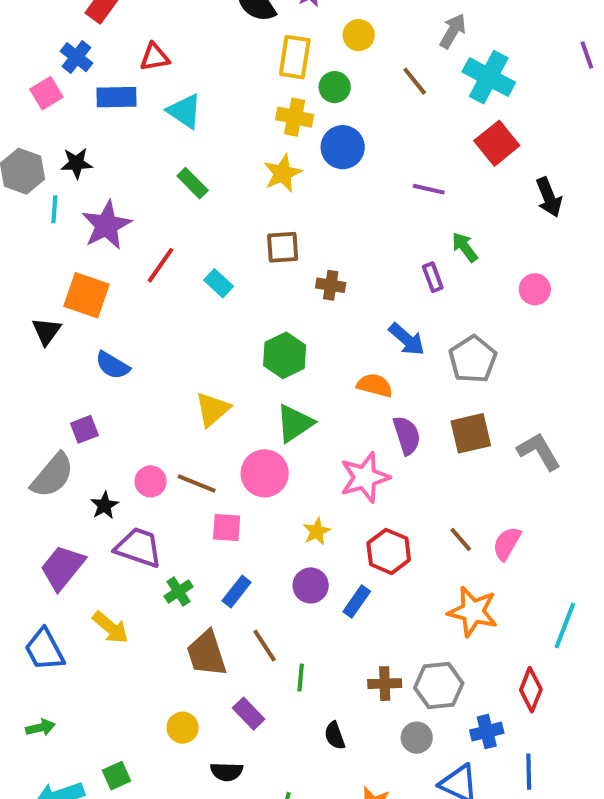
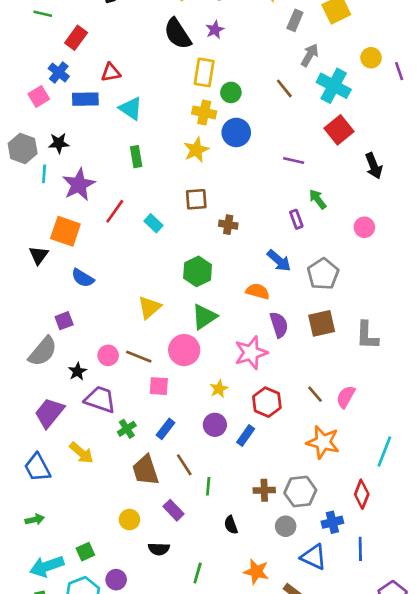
yellow circle: (359, 35) -> (371, 58), moved
green rectangle: (193, 183) -> (136, 157), turned 35
gray L-shape: (539, 451) -> (367, 335), turned -148

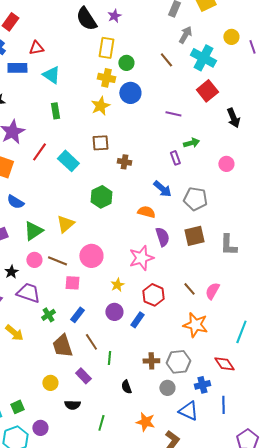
green arrow: (318, 199) -> (191, 143), turned 112
cyan rectangle: (153, 223) -> (68, 161), size x1.5
gray pentagon: (323, 274) -> (195, 199), turned -30
green triangle: (204, 317) -> (33, 231), moved
red diamond: (362, 494) -> (224, 364), turned -55

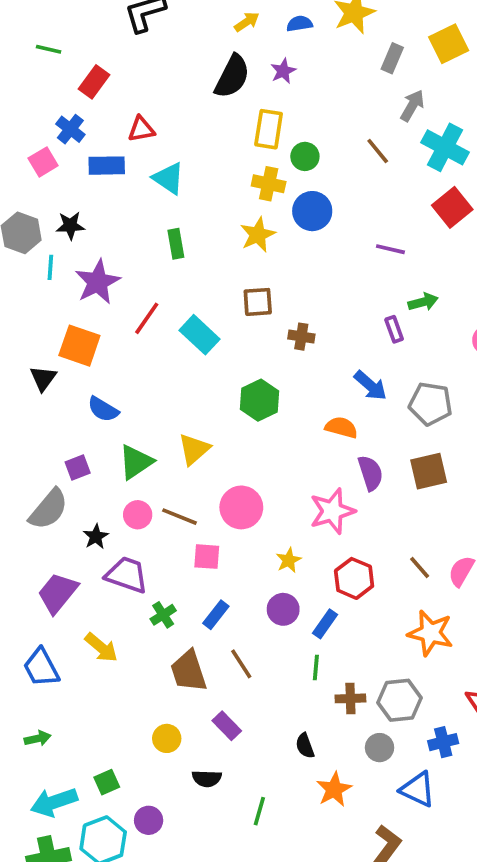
black semicircle: (86, 19) -> (232, 76), turned -120
green line: (109, 358) -> (316, 668), moved
orange star: (145, 422) -> (334, 789), moved, turned 30

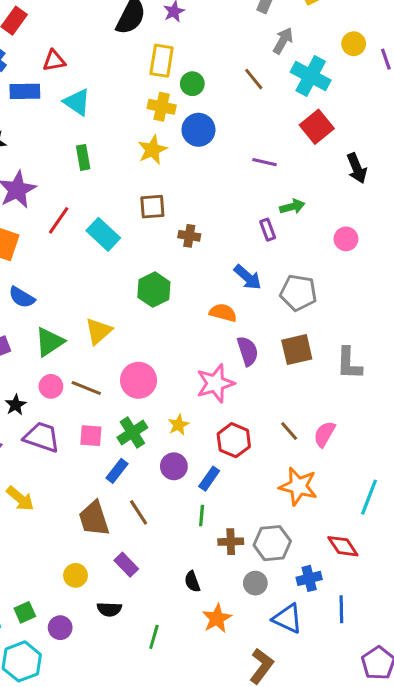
pink square: (207, 557) -> (91, 436), moved
green cross: (163, 615) -> (132, 432), moved, size x1.4
purple circle: (149, 820) -> (60, 628), moved

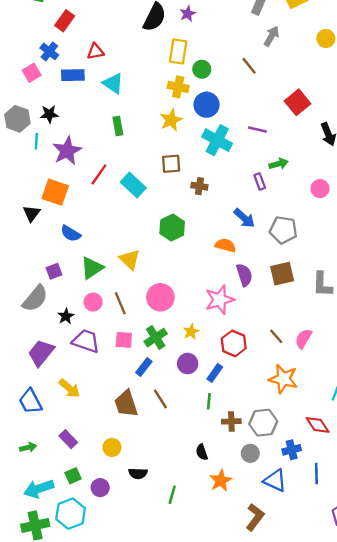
cyan cross: (311, 76) -> (217, 140), moved
yellow triangle: (99, 331) -> (130, 260), turned -35
brown line: (86, 388) -> (120, 303), turned 45
purple rectangle: (126, 565) -> (68, 439), moved

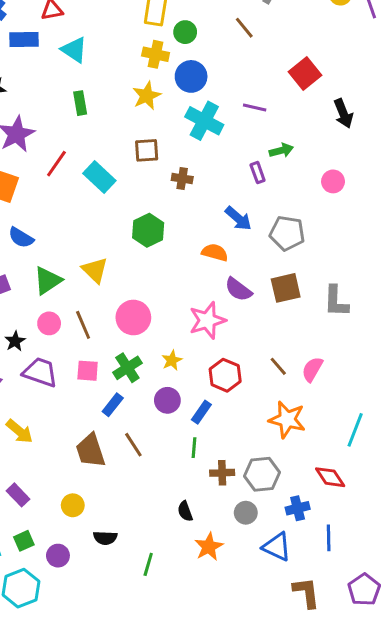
purple semicircle: (244, 275) -> (238, 289), turned 145
brown L-shape: (255, 517) -> (306, 593), moved, turned -44

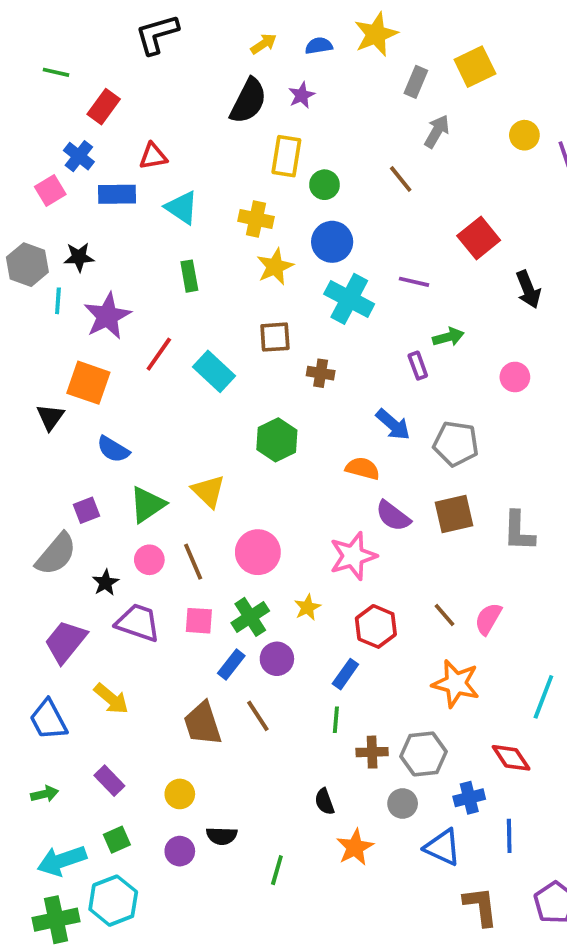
yellow cross: (156, 54) -> (256, 219), moved
purple circle: (167, 400) -> (277, 659), moved
purple circle: (58, 556) -> (180, 851), moved

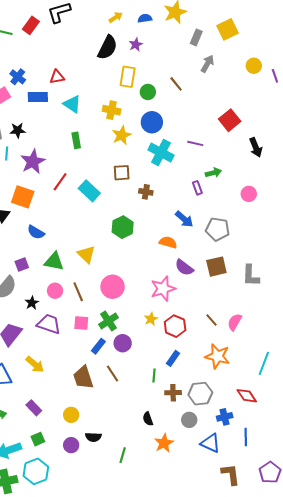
red rectangle: (104, 107) -> (31, 25), moved
brown line: (401, 179) -> (176, 84), moved
green triangle: (147, 505) -> (54, 261), turned 45
yellow star: (307, 607) -> (151, 319), moved
blue rectangle: (345, 674) -> (173, 358), moved

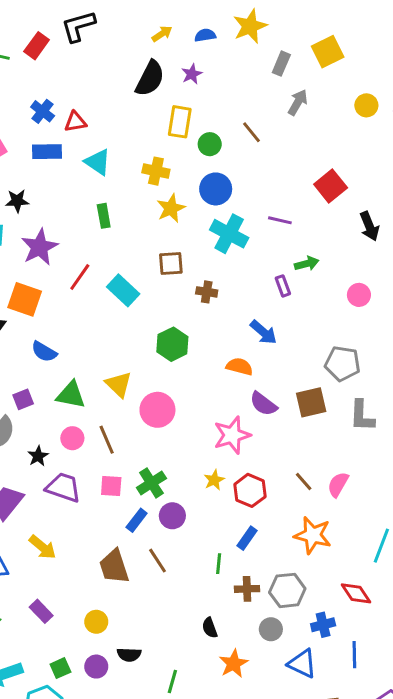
blue cross: (18, 77) -> (43, 111), moved
gray pentagon: (217, 229) -> (343, 364), moved
pink circle: (113, 287) -> (157, 410), moved
green square: (38, 439) -> (60, 668), moved

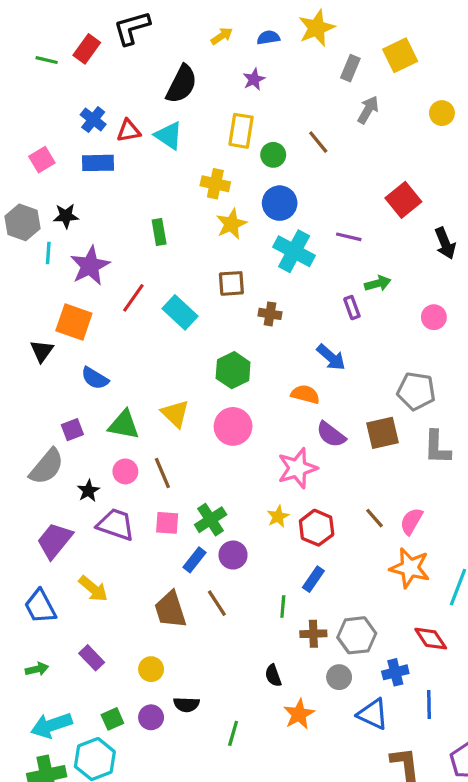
black semicircle: (150, 78) -> (182, 84), moved
cyan triangle: (98, 162) -> (169, 136), moved
pink circle: (157, 410) -> (233, 426), moved
orange star: (313, 535) -> (410, 568), moved

